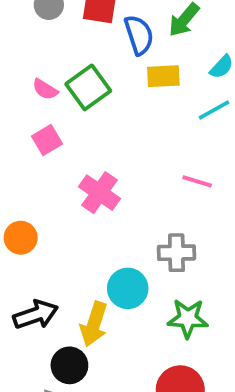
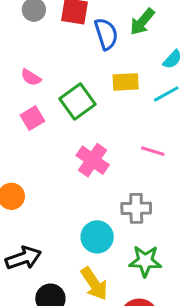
yellow rectangle: (163, 76) -> (126, 82), moved
green square: (88, 87) -> (78, 102), moved
pink cross: (100, 193) -> (93, 160), moved
yellow arrow: (94, 324) -> (94, 284), moved, turned -52

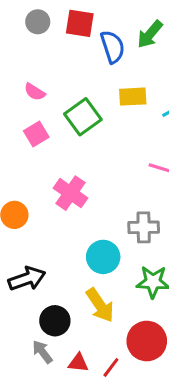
pink cross: (93, 160) -> (70, 193), moved

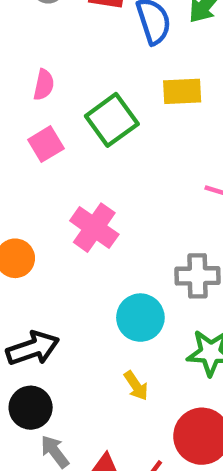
pink semicircle: (35, 92) -> (44, 85), turned -110
yellow arrow: (100, 305) -> (136, 386), size x0.6
black circle: (55, 321) -> (31, 408), moved

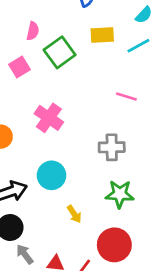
pink semicircle: (44, 85) -> (33, 31), moved
cyan circle: (140, 318) -> (52, 175), moved

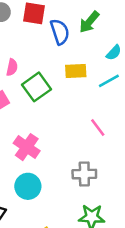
pink line: (126, 96) -> (98, 127), turned 36
cyan circle: (52, 175) -> (28, 186), moved

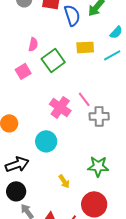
pink line: (98, 127) -> (84, 99), moved
pink cross: (27, 147) -> (60, 107), moved
gray cross: (84, 174) -> (99, 116), moved

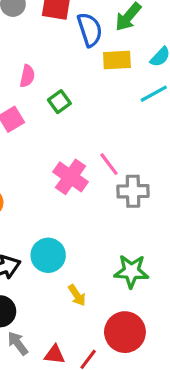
yellow rectangle: (85, 47) -> (117, 60), moved
green square: (53, 60) -> (59, 102), size x0.6
cyan circle: (46, 141) -> (48, 255), moved

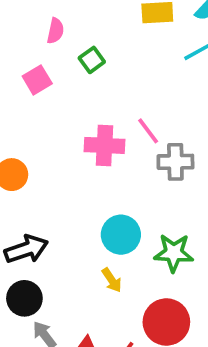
pink cross: (71, 177) -> (105, 145), turned -32
cyan circle: (48, 255) -> (121, 235), moved

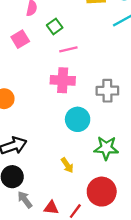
pink line: (148, 131) -> (68, 49), moved, turned -66
cyan circle: (121, 235) -> (78, 119), moved

